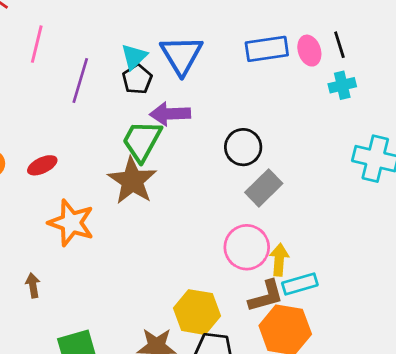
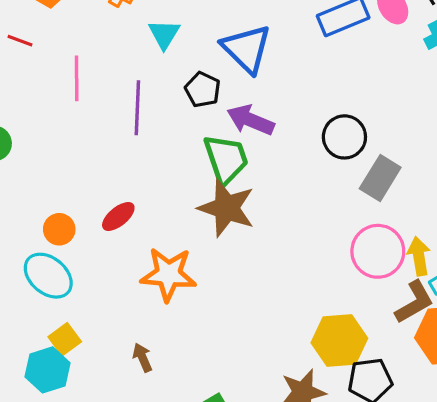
cyan triangle: (134, 57) -> (164, 34), moved
purple arrow: (170, 114) -> (250, 120), turned 39
green trapezoid: (142, 141) -> (226, 159), turned 147

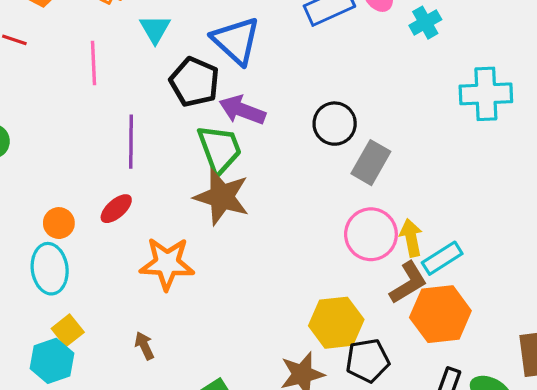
pink line: (77, 78) -> (93, 63), moved
black pentagon: (203, 90) -> (194, 82), size x1.4
purple line: (137, 108) -> (131, 142), moved
cyan ellipse: (48, 276) -> (50, 269), turned 45

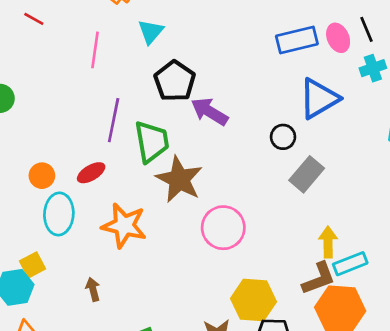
blue triangle: (236, 41) -> (319, 99), moved, turned 36
black circle: (335, 124) -> (283, 137), size x0.7
green trapezoid: (220, 149) -> (152, 142), moved
pink circle: (371, 234) -> (223, 228), moved
cyan ellipse: (50, 269) -> (59, 214), moved

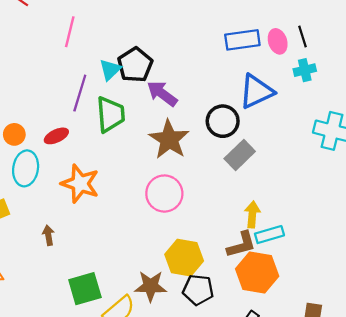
cyan triangle: (151, 32) -> (110, 70), moved
black circle: (283, 137) -> (223, 121), size x1.5
brown star: (179, 179) -> (169, 139), moved

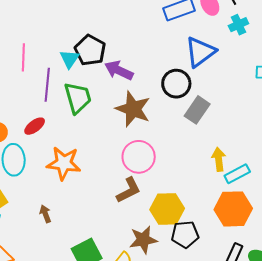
pink line: (70, 32) -> (23, 57), moved
brown L-shape: (241, 245) -> (129, 190), moved

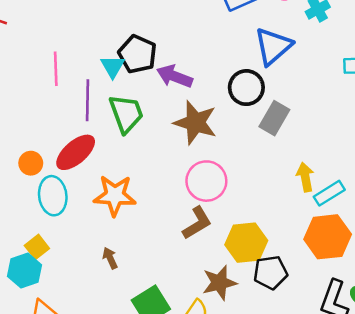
red ellipse: (35, 126) -> (76, 152), size x1.6
brown arrow: (45, 214) -> (110, 258), moved

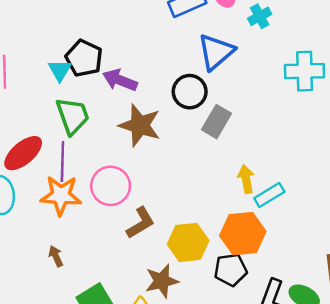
purple line: (88, 100) -> (62, 161), moved
pink circle: (206, 181) -> (111, 186), moved
orange hexagon: (328, 237) -> (243, 234), moved
black pentagon: (270, 272) -> (231, 270), moved

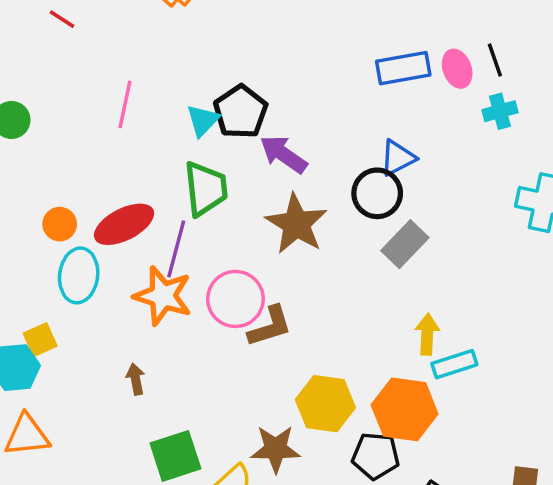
blue triangle: (216, 52) -> (398, 158), moved, size x0.7
brown L-shape: (141, 223) -> (270, 326), moved

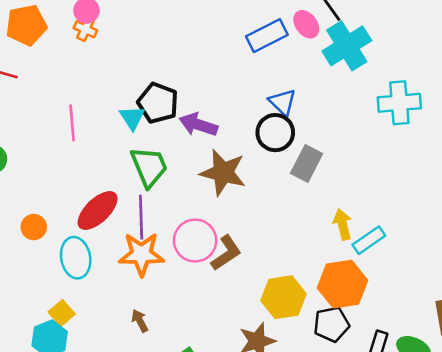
cyan cross: (500, 111) -> (347, 46), size x1.8
blue triangle: (398, 158) -> (282, 102), turned -32
orange circle: (60, 224) -> (34, 227), moved

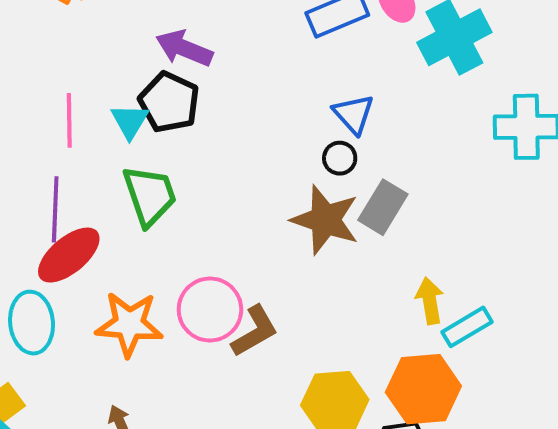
pink line: (72, 123) -> (69, 120), moved
purple arrow: (198, 125) -> (184, 48), moved
black circle: (275, 133) -> (340, 158), size x0.6
brown star: (223, 173) -> (325, 220), moved
purple line: (141, 217) -> (55, 209), moved

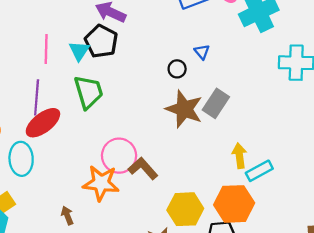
blue triangle: (354, 114) -> (202, 52), size x0.7
black circle: (340, 158) -> (177, 69), moved
orange star: (129, 324) -> (101, 183), moved
brown L-shape: (255, 331) -> (143, 168), turned -104

